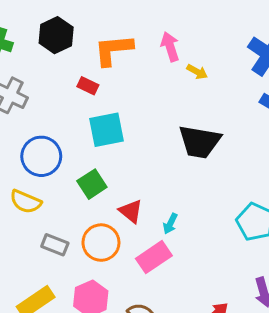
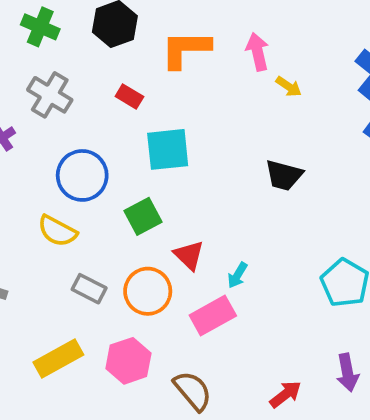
red rectangle: (88, 86) -> (129, 97), moved
black trapezoid: (200, 142) -> (284, 175), size x0.7

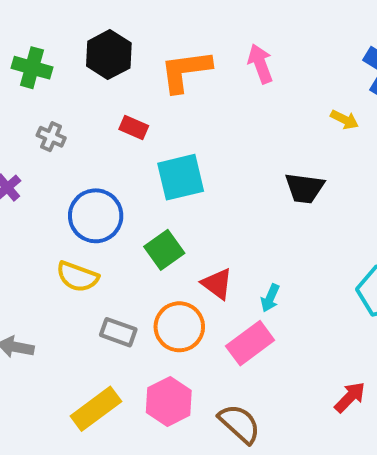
yellow arrow: (289, 87) -> (344, 120), moved
gray cross: (50, 95) -> (51, 137), size x0.6
red arrow: (285, 394) -> (350, 397), moved

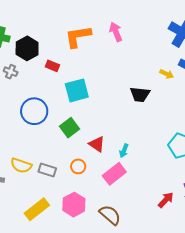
black hexagon: (109, 55) -> (27, 48), moved
yellow arrow: (344, 120) -> (167, 74), moved
yellow semicircle: (77, 277) -> (21, 165), moved
orange circle: (179, 327) -> (78, 166), size x0.6

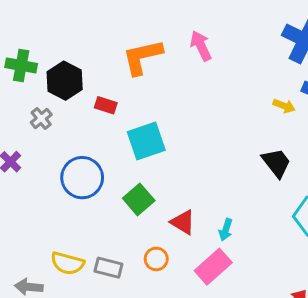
gray cross: (11, 72) -> (41, 119), turned 32
black trapezoid: (140, 94) -> (276, 163), moved, turned -130

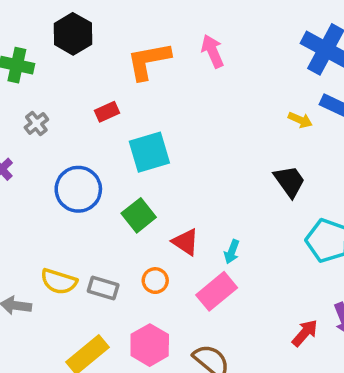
black hexagon: (65, 81) -> (73, 34), moved
red rectangle: (106, 105) -> (107, 112), turned -45

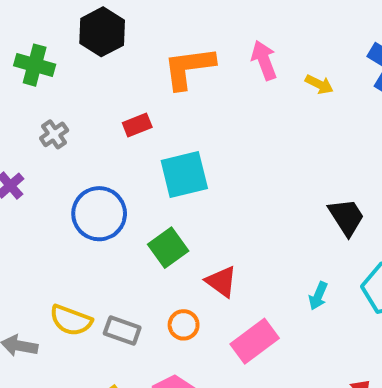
yellow arrow: (300, 120) -> (319, 84), moved
cyan arrow: (232, 252) -> (318, 296), moved

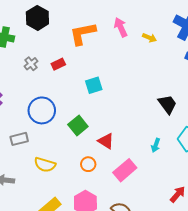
gray cross: (54, 134) -> (31, 64), moved
cyan square: (184, 175) -> (94, 85), moved, size x0.7
yellow semicircle: (71, 320) -> (45, 165), moved
gray rectangle: (122, 330) -> (19, 139), moved, turned -30

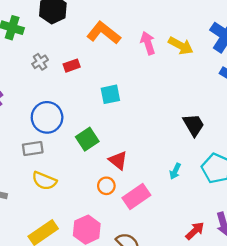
pink arrow: (121, 27) -> (148, 43), moved
orange L-shape: (83, 33) -> (104, 33), turned 44
yellow arrow: (149, 38) -> (181, 46), size x1.5
gray rectangle: (19, 139) -> (33, 148), moved
orange circle: (88, 164) -> (106, 186), moved

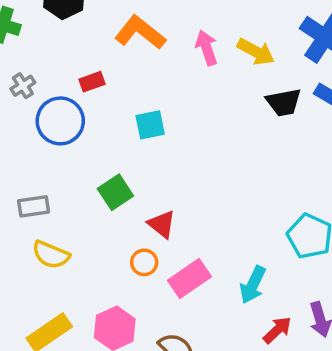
gray cross: (40, 62) -> (23, 86), moved
blue circle: (47, 117) -> (60, 121), moved
black trapezoid: (194, 125) -> (284, 102), moved, turned 110
cyan arrow: (175, 171) -> (253, 285), moved, size x1.5

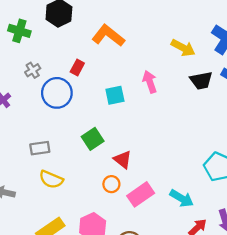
pink arrow: (207, 48) -> (150, 82), moved
red rectangle: (92, 82) -> (77, 67), turned -42
cyan arrow: (253, 285) -> (182, 198), turned -85

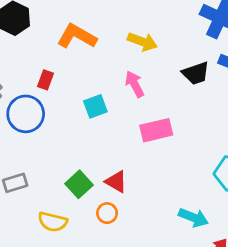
yellow arrow: (183, 48) -> (142, 42), moved
green square: (93, 139) -> (79, 184), moved
yellow semicircle: (51, 179) -> (53, 222), moved
pink rectangle: (141, 194) -> (156, 130), moved, turned 30

